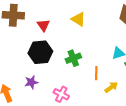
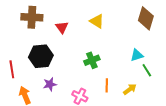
black hexagon: (40, 52) -> (41, 56), moved
orange line: (96, 73) -> (107, 85), moved

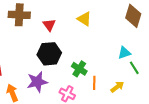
black hexagon: (41, 56) -> (49, 54), moved
green cross: (92, 60) -> (79, 69), moved, turned -35
purple star: (50, 84) -> (37, 82), size x1.5

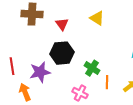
purple star: (37, 82) -> (40, 72), moved

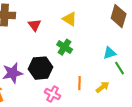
black hexagon: (62, 53) -> (41, 68), moved
green cross: (92, 68) -> (65, 47), moved

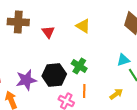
green cross: (65, 47) -> (79, 66), moved
orange line: (80, 83) -> (84, 91), moved

